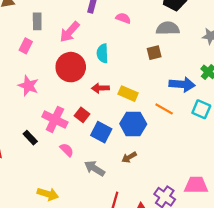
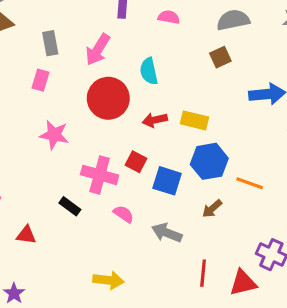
orange line: (164, 109) -> (250, 183), moved

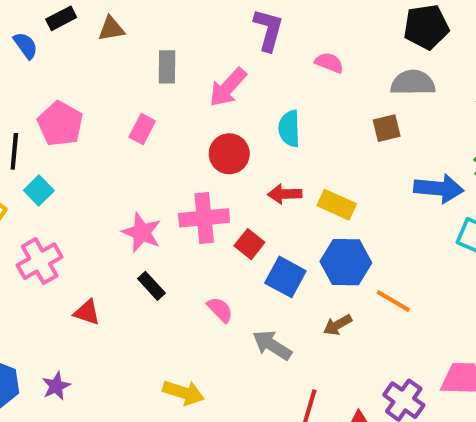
pink rectangle: (41, 80) -> (142, 129), moved
red circle: (108, 98) -> (229, 154), size x0.7
pink star: (54, 135) -> (142, 232), moved
pink cross: (100, 175) -> (204, 218), moved, turned -32

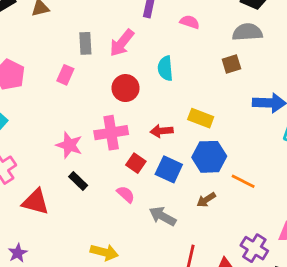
gray rectangle: (167, 67) -> (85, 43), moved
red arrow: (285, 194) -> (162, 131), moved
red square: (249, 244) -> (136, 163), moved
red triangle: (87, 312) -> (35, 202), size x1.5

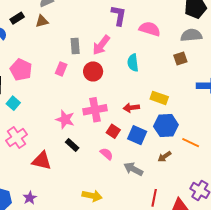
pink semicircle: (190, 22) -> (150, 29), size x1.5
red circle: (126, 88) -> (93, 71), moved

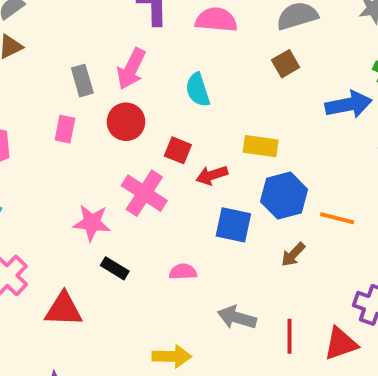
pink cross: (95, 110) -> (144, 193), turned -35
red square: (113, 131) -> (178, 150), moved
pink semicircle: (106, 154) -> (183, 272), turned -32
gray arrow: (133, 169) -> (237, 317), moved

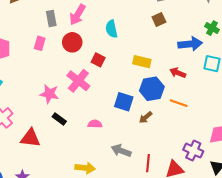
red arrow: (212, 175) -> (178, 73), moved, turned 35
brown arrow: (293, 255) -> (146, 117), moved

